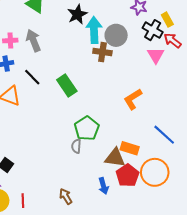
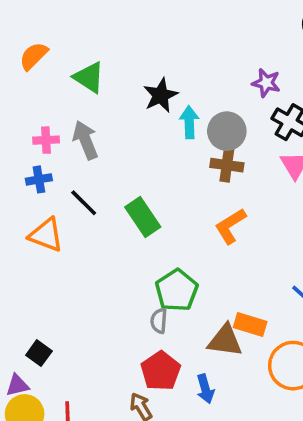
cyan arrow: (94, 30) -> (189, 122), size x0.7
brown cross: (102, 52) -> (227, 165), moved
orange L-shape: (133, 99) -> (230, 226), moved
red pentagon: (128, 175) -> (161, 371), moved

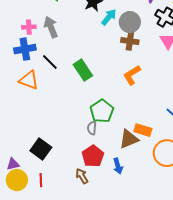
cyan arrow: (189, 122) -> (109, 17), turned 42
blue cross: (39, 179) -> (25, 49), size x1.5
brown triangle: (225, 341) -> (129, 139), turned -30
black square: (39, 353) -> (41, 149), moved, size x1.5

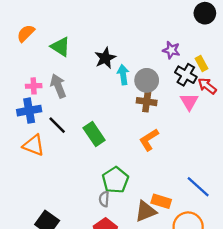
cyan arrow: (109, 17) -> (123, 75), turned -48

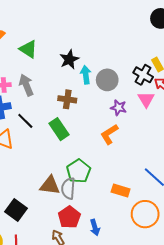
purple star: (171, 50) -> (118, 108), moved
brown cross: (147, 102) -> (67, 99), moved
gray semicircle: (104, 199) -> (68, 188), size x1.5
brown triangle: (146, 211) -> (50, 185), moved, turned 30

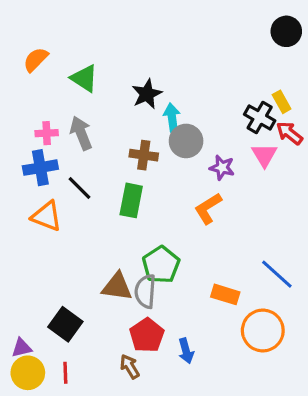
gray circle: (107, 80) -> (186, 141), moved
green rectangle: (59, 129) -> (131, 200), turned 45

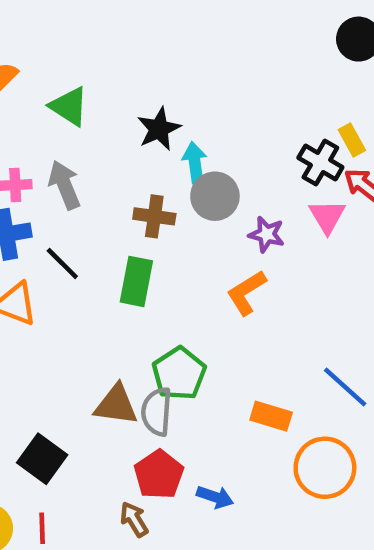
blue arrow: (186, 351) -> (215, 497), turned -55

